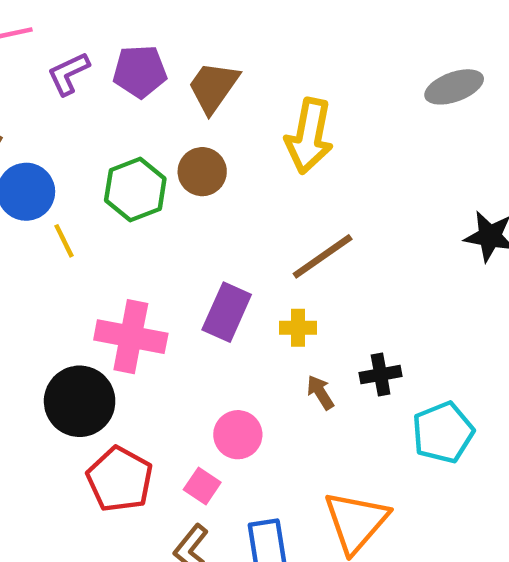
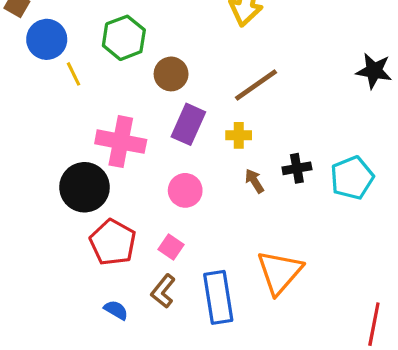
brown circle: (202, 172) -> (171, 74), moved
cyan pentagon: (443, 432) -> (352, 178), moved
pink circle: (238, 435) -> (185, 190), moved

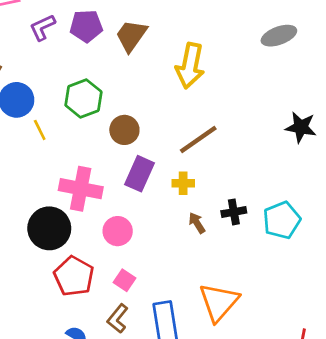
pink circle: (185, 190) -> (118, 231), moved

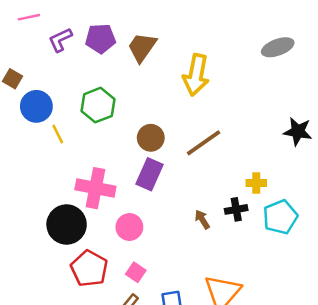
brown circle: (124, 130) -> (151, 138), moved
yellow cross: (183, 183) -> (256, 183), moved

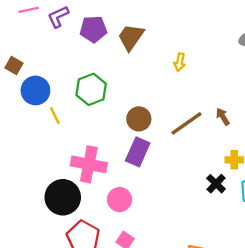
purple L-shape: (60, 40) -> (58, 17), moved
yellow arrow: (196, 75) -> (180, 62), size x0.5
black cross: (236, 209) -> (216, 184), turned -36
brown arrow: (202, 219) -> (223, 117), moved

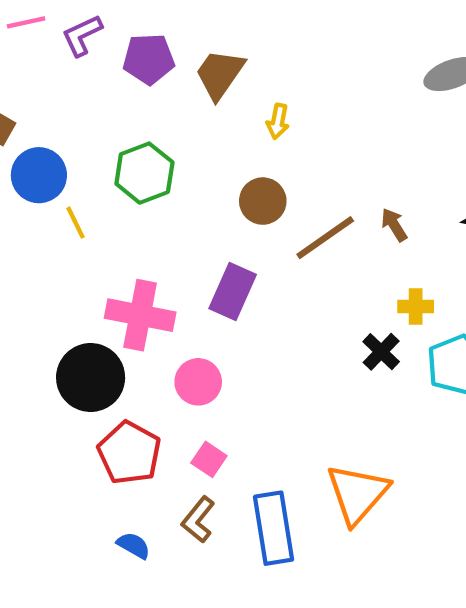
yellow arrow: (180, 62) -> (278, 121), moved
brown circle: (139, 119) -> (263, 201), moved

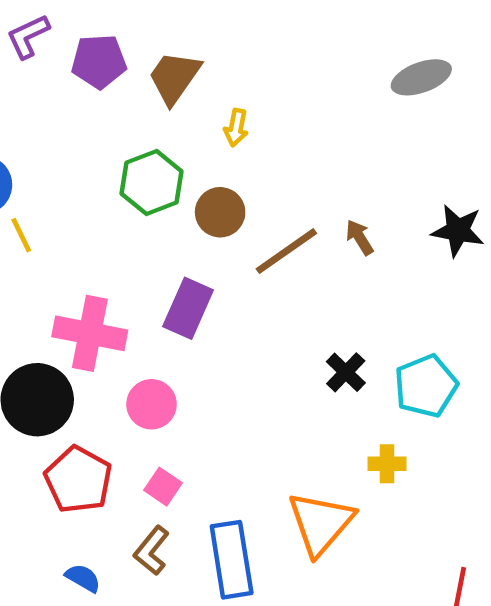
green hexagon: (144, 173) -> (152, 183), moved
yellow cross: (416, 306) -> (387, 464), moved

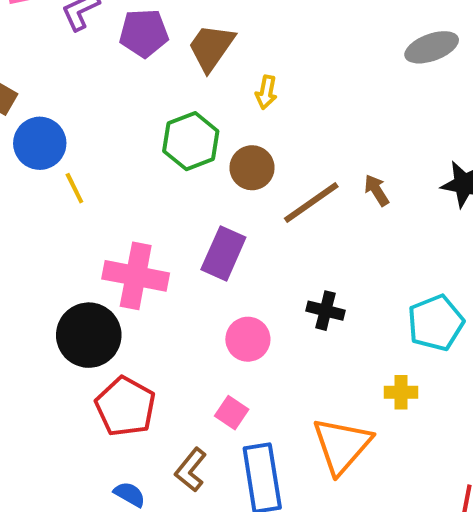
black cross: (346, 372) -> (325, 311), moved, turned -30
pink circle: (152, 404) -> (248, 339), moved
pink square: (163, 487) -> (232, 413), moved

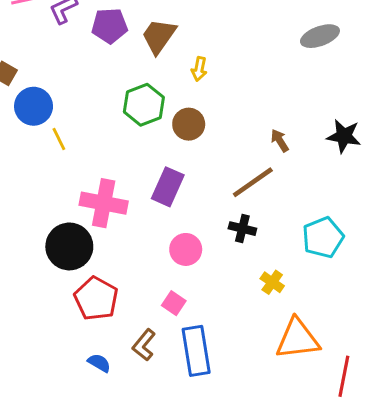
brown line: (311, 202) -> (253, 182), moved
yellow cross: (401, 392) -> (272, 282), moved, turned 35
orange triangle: (342, 445) -> (298, 339), moved, turned 42

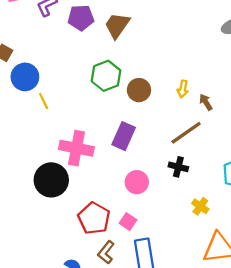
yellow arrow: (199, 69) -> (183, 89), moved
red pentagon: (96, 299) -> (94, 218), moved

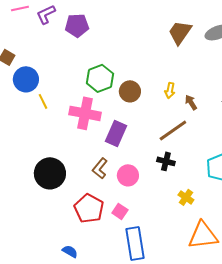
brown trapezoid: (117, 25) -> (180, 32), moved
pink cross: (76, 148) -> (85, 113), moved
brown L-shape: (106, 252) -> (100, 168), moved

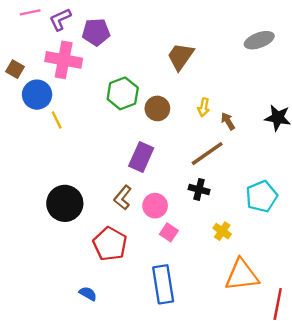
brown trapezoid: (180, 32) -> (181, 56), moved
pink cross: (85, 113) -> (64, 60), moved
pink square: (120, 211) -> (169, 232), moved

